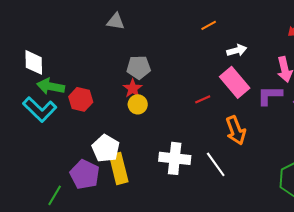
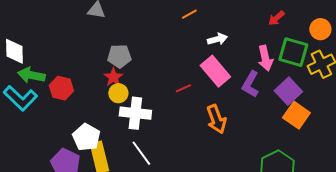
purple L-shape: (270, 95) -> (250, 84), turned -60
white cross: (175, 158) -> (135, 113), moved
white line: (216, 164) -> (141, 153), moved

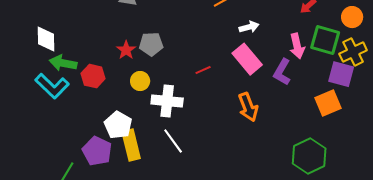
red star: (113, 77) -> (126, 50), moved
red line: (183, 88) -> (203, 70), moved
purple square: (288, 91) -> (341, 74), moved, turned -32
yellow circle: (118, 93) -> (140, 81), moved
orange square: (296, 115) -> (328, 103), turned 32

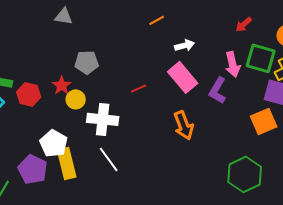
red star: (126, 50) -> (62, 85), moved

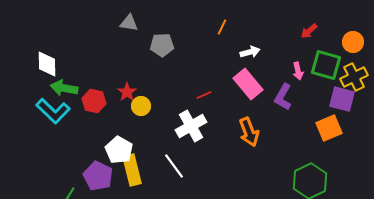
orange line: (157, 20) -> (222, 27), turned -35
gray pentagon: (87, 62) -> (162, 45), moved
pink arrow: (233, 64) -> (298, 71), size x0.7
white cross: (103, 119) -> (191, 126), moved, turned -36

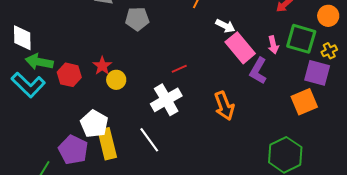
white arrow: (250, 52) -> (225, 26), turned 42
yellow cross: (354, 77) -> (329, 51), size x0.6
pink rectangle: (248, 84) -> (240, 48), moved

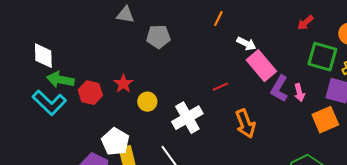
pink arrow: (273, 45) -> (299, 93), moved
red line: (179, 69) -> (220, 87), moved
yellow circle: (116, 80) -> (147, 102), moved

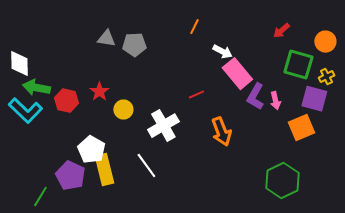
gray triangle: (125, 15) -> (106, 39), moved

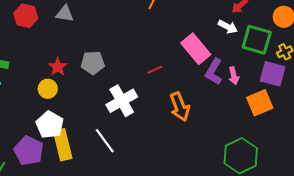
gray pentagon: (134, 45) -> (93, 63), moved
white arrow: (222, 52) -> (228, 27), moved
red hexagon: (66, 101) -> (26, 16), moved
yellow circle: (123, 110) -> (48, 89), moved

